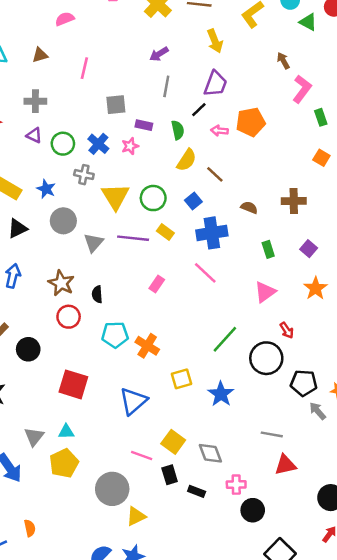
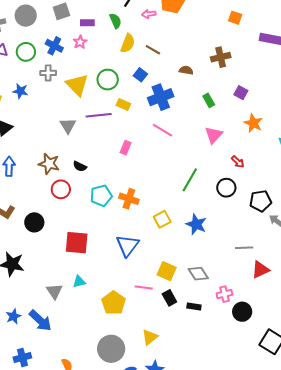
gray circle: (63, 221) -> (26, 16), moved
black semicircle: (97, 294) -> (80, 166), turned -48
black circle: (266, 358) -> (226, 188), size x0.7
yellow pentagon: (64, 463) -> (114, 303), moved
gray circle: (112, 489) -> (111, 349), moved

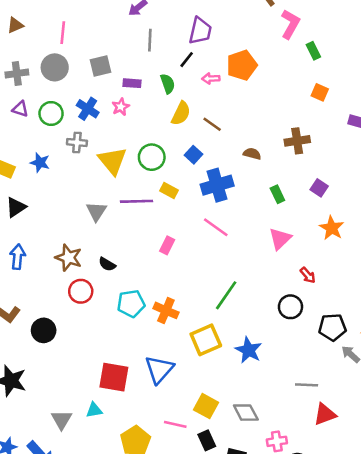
green line: (190, 180) -> (226, 295), moved
yellow square: (162, 219) -> (206, 340), size x1.4
red square: (77, 243) -> (114, 377), moved

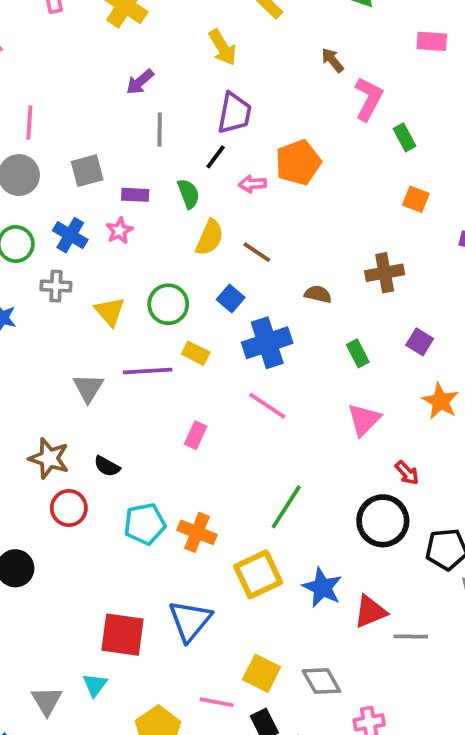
yellow triangle: (112, 161) -> (110, 312), size x0.7
black circle: (290, 307) -> (383, 521), size x1.4
cyan triangle: (94, 410) -> (95, 685), turned -42
red triangle: (325, 414) -> (370, 612), moved

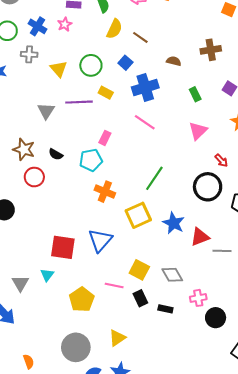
cyan pentagon: (145, 524) -> (91, 160), moved

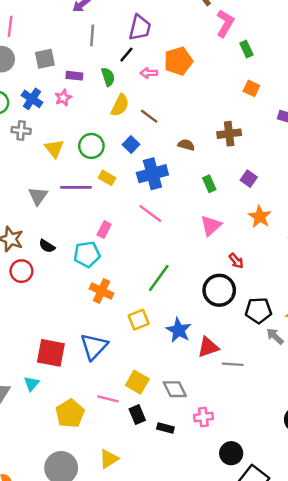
yellow square: (138, 215) -> (139, 320), size x0.7
black circle: (216, 318) -> (231, 453), moved

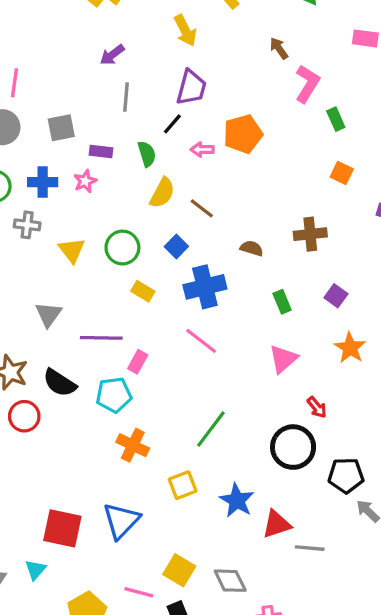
blue cross: (32, 99) -> (43, 182), turned -35
purple line: (76, 187) -> (101, 338), moved
black semicircle: (47, 246) -> (60, 383), size x1.5

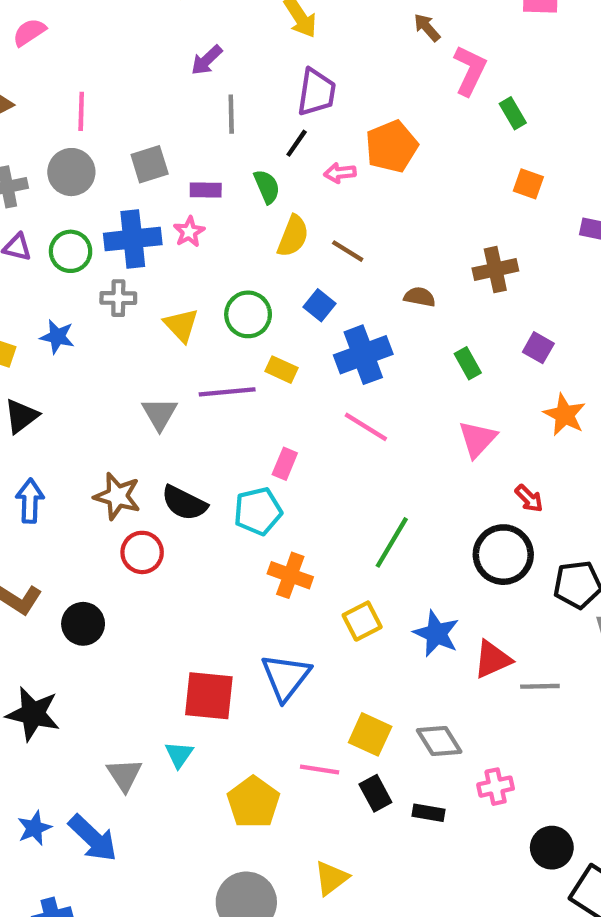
blue cross: (43, 182) -> (133, 239), size x1.4
purple line: (101, 338) -> (227, 392), moved

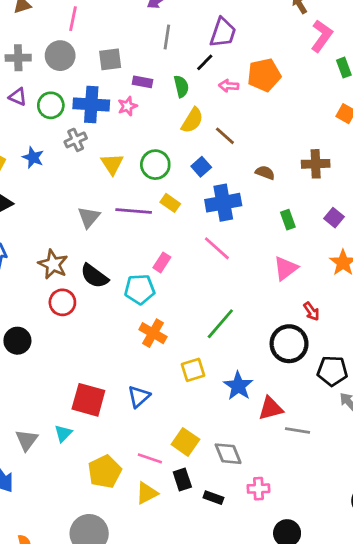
gray cross: (118, 298) -> (76, 140), turned -35
blue triangle: (286, 677) -> (139, 397), size x0.7
yellow triangle: (331, 878) -> (147, 493), moved

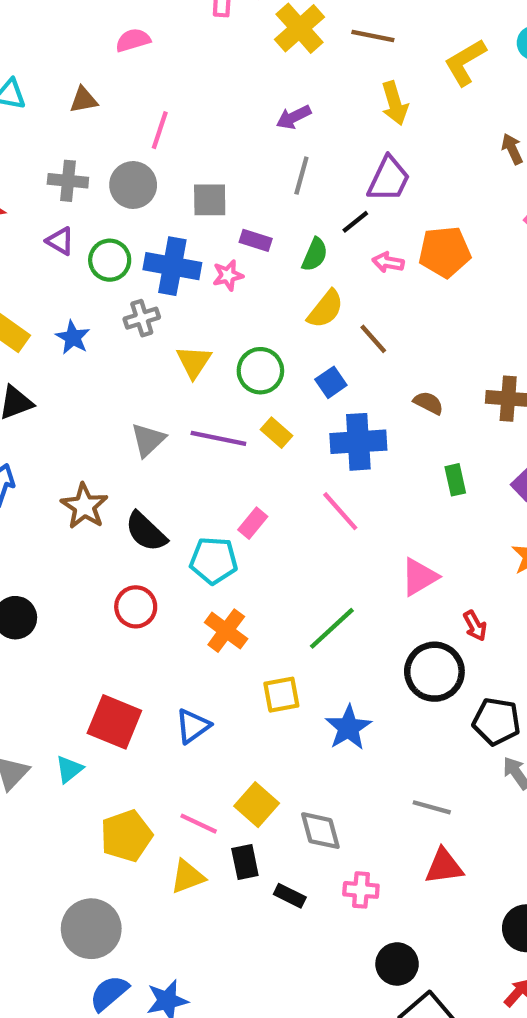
green semicircle: (181, 86) -> (315, 255), turned 30
pink triangle: (286, 268) -> (419, 577), moved
red circle: (62, 302) -> (136, 607), moved
red triangle: (271, 408) -> (444, 866), moved

